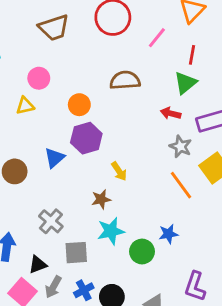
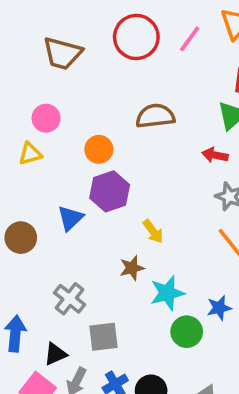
brown trapezoid: (54, 28) -> (62, 53), turned 36
pink line: (157, 38) -> (190, 39), moved
cyan star: (111, 231) -> (167, 293), moved

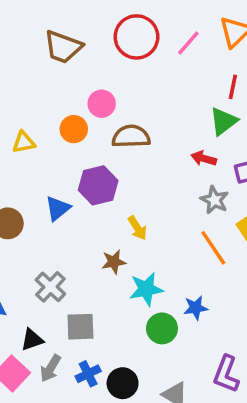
brown semicircle: (155, 116) -> (131, 136), moved
pink circle: (46, 118) -> (102, 104), moved
orange circle: (99, 149) -> (74, 129), moved

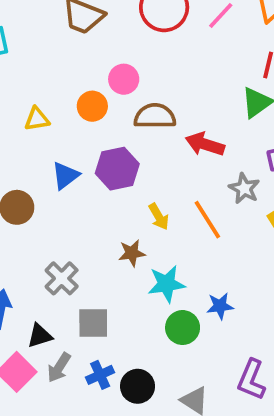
red arrow: (204, 158) -> (205, 144), moved, size x1.4
blue triangle: (58, 208) -> (65, 175), moved
orange line: (213, 248) -> (207, 220), moved

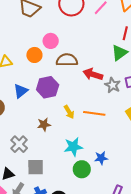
gray star: (244, 188) -> (113, 85), moved
orange line: (207, 220) -> (94, 113), turned -50
brown star: (132, 253) -> (44, 125), moved

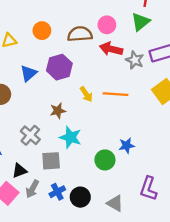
pink circle: (51, 41) -> (107, 25), moved
cyan star: (73, 147) -> (70, 137), moved, turned 30

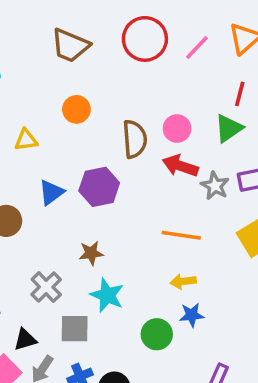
orange circle: (42, 31) -> (76, 109), moved
brown semicircle: (80, 34) -> (135, 139), turned 85
yellow arrow: (86, 94) -> (183, 281), moved, turned 112

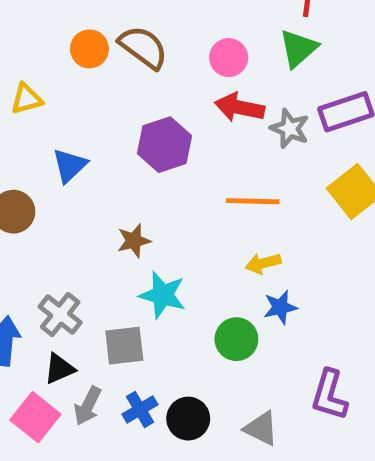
brown semicircle: (135, 139) -> (143, 47), moved, turned -42
purple hexagon: (99, 187) -> (164, 145), moved
gray cross: (46, 287) -> (60, 315), moved

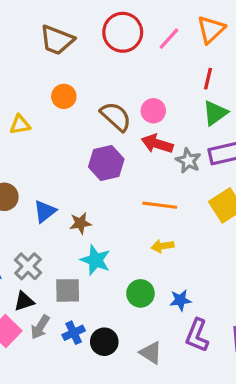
brown semicircle: (143, 47) -> (116, 117), moved
green triangle: (298, 48) -> (215, 113), moved
blue triangle: (70, 165) -> (45, 211), moved
blue star: (280, 307) -> (180, 300), moved

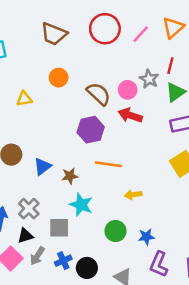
gray star: (188, 161) -> (149, 79), moved
orange line: (160, 205) -> (108, 164), moved

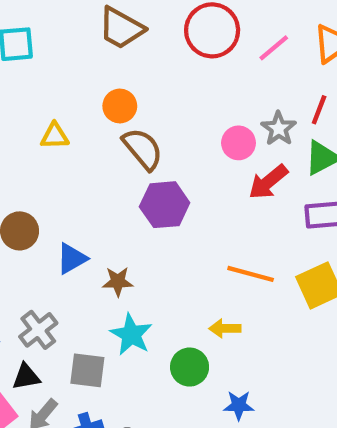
brown semicircle: (99, 94) -> (143, 149), moved
red arrow: (130, 115) -> (268, 182), moved, turned -65
orange line: (108, 164) -> (251, 274), moved
green circle: (116, 231) -> (190, 367), moved

